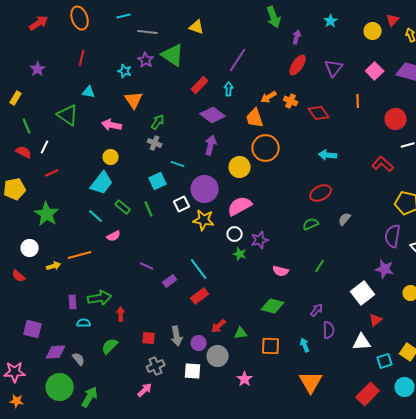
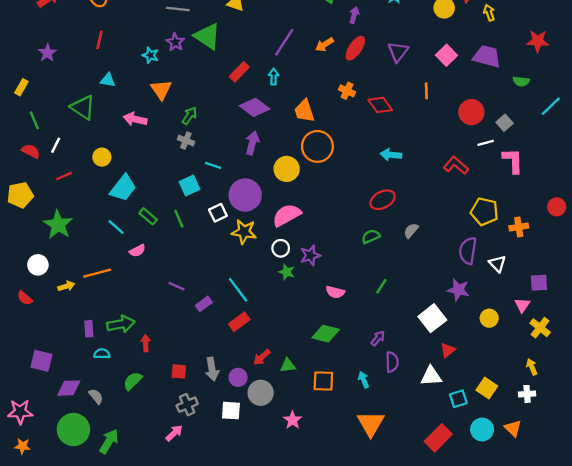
orange arrow: (269, 97) -> (325, 45), moved
yellow circle: (111, 157) -> (102, 157), moved

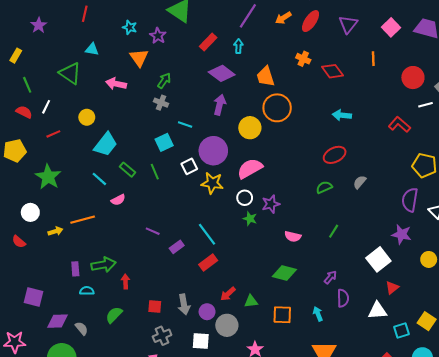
purple star: (175, 42) -> (158, 36), moved

